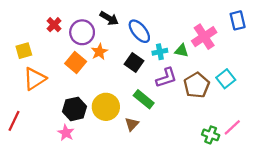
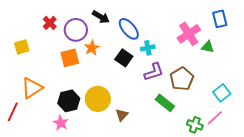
green triangle: (181, 51) -> (208, 47), moved
orange square: (76, 63) -> (70, 58), turned 36
orange triangle: (35, 79) -> (32, 88), moved
cyan square: (226, 79) -> (222, 93), moved
green rectangle: (144, 99) -> (165, 103), moved

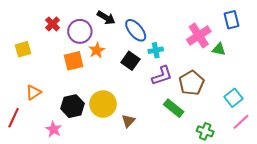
orange triangle: (32, 88) -> (34, 92), size x0.7
pink line: (215, 118) -> (241, 122), moved
pink star: (61, 123) -> (54, 129), moved

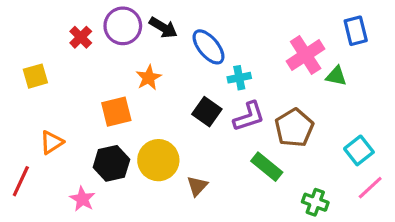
purple circle: (80, 31) -> (123, 26), moved
orange square: (74, 61) -> (116, 112), moved
black square: (130, 61) -> (207, 112), moved

